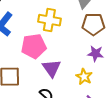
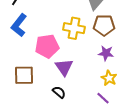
yellow cross: (49, 20) -> (74, 28), moved
yellow star: (84, 77) -> (109, 78), moved

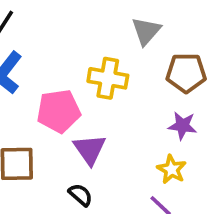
brown pentagon: (104, 25) -> (186, 73), moved
purple star: (106, 53) -> (182, 126), moved

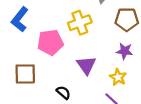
yellow cross: (108, 78) -> (80, 23), turned -30
purple triangle: (90, 149) -> (86, 65), moved

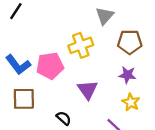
blue L-shape: (20, 19) -> (18, 65), moved, turned -75
yellow star: (118, 77) -> (131, 102), moved

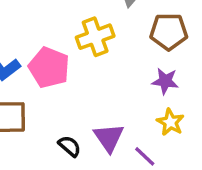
pink pentagon: (50, 66) -> (49, 67), turned 30
purple triangle: (88, 90) -> (109, 138), moved

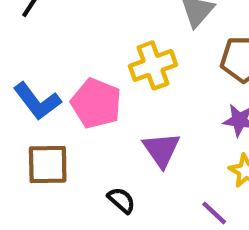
purple triangle: (109, 138) -> (161, 150), moved

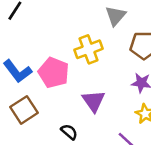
brown square: (48, 164) -> (24, 110), turned -32

